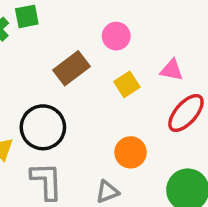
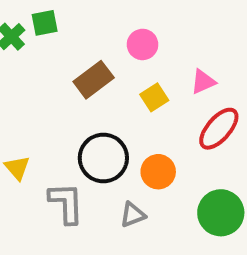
pink triangle: (172, 70) -> (203, 82), turned -35
black circle: (43, 127) -> (103, 158), moved

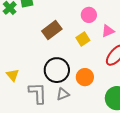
pink circle: (143, 44) -> (89, 15), moved
gray triangle: (133, 215) -> (63, 94), moved

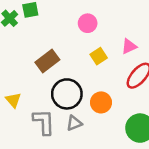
pink circle: (89, 15) -> (88, 23), moved
brown rectangle: (52, 30) -> (47, 61), moved

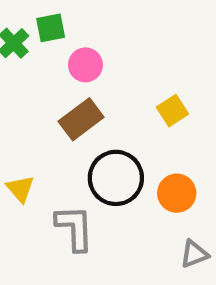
pink circle: (88, 23) -> (85, 65), moved
gray triangle: (74, 123) -> (194, 254), moved

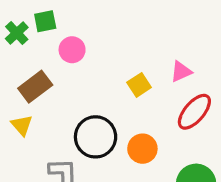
brown rectangle: (81, 119) -> (35, 87), moved
yellow triangle: (20, 189) -> (22, 125), moved

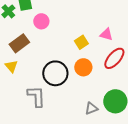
pink triangle: (181, 72) -> (106, 34), turned 40
orange circle: (142, 149) -> (83, 67), moved

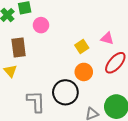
brown rectangle: (19, 43) -> (19, 48), turned -60
black circle: (55, 73) -> (65, 92), moved

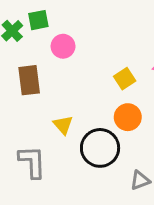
yellow triangle: (10, 71) -> (63, 125), moved
gray L-shape: (36, 101) -> (32, 162), moved

